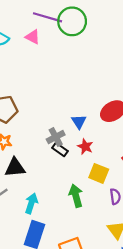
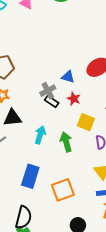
blue triangle: (79, 122) -> (68, 77), turned -40
cyan arrow: (31, 203) -> (40, 135), moved

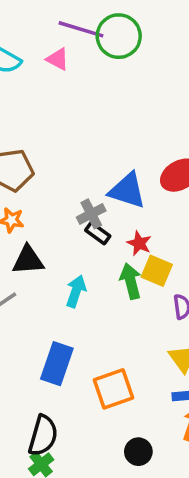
blue triangle: (68, 77) -> (127, 191), size x1.6
red star: (74, 99) -> (139, 243), moved
green arrow: (66, 142) -> (131, 281), moved

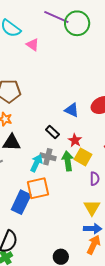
pink triangle: (58, 59) -> (33, 45), moved
blue triangle: (127, 191) -> (72, 110), size x0.7
gray cross: (91, 214) -> (48, 157), moved, turned 35
orange square: (113, 389) -> (38, 188), moved

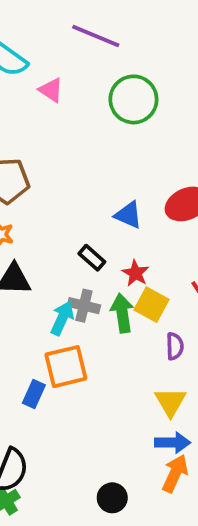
green circle: (77, 23) -> (133, 99), moved
blue rectangle: (21, 202) -> (34, 394), size x0.6

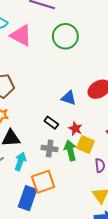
pink triangle: (51, 90) -> (21, 36), size x1.6
cyan arrow: (62, 318) -> (20, 161), moved
blue rectangle: (34, 394) -> (27, 198), size x1.6

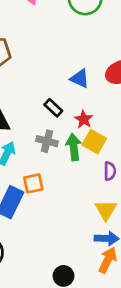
orange square: (43, 182) -> (33, 183), size x0.7

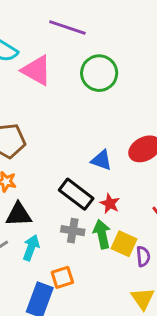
black rectangle: (53, 108) -> (76, 194), size x1.6
yellow square: (94, 142) -> (124, 244), moved

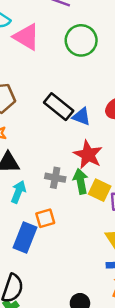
black rectangle: (76, 194) -> (59, 107), moved
red star: (110, 204) -> (88, 155), size x1.6

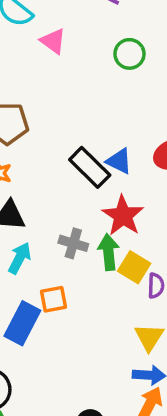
pink triangle: (26, 37) -> (53, 41), size x0.7
green circle: (81, 40) -> (129, 54), size x0.7
black rectangle: (59, 107) -> (90, 167), moved

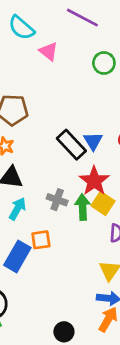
blue triangle: (119, 161) -> (93, 141), turned 30
yellow square: (134, 267) -> (103, 203), moved

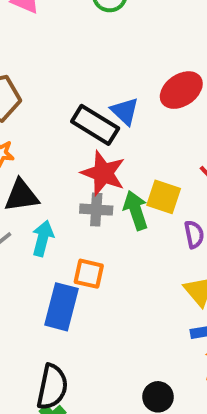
red star: (94, 181) -> (103, 173), moved
orange square: (41, 240) -> (89, 274), turned 36

